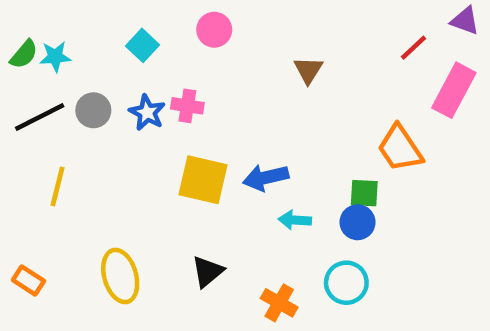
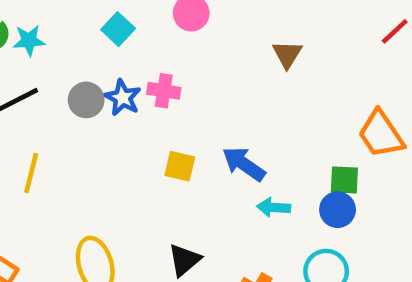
gray circle: (93, 110) -> (86, 100), moved
blue arrow: (266, 177) -> (244, 164), turned 48
yellow square: (203, 180) -> (180, 166), size x0.6

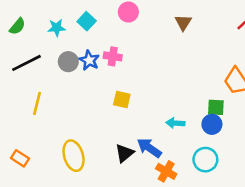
cyan star: (29, 41) -> (57, 28), moved
brown triangle: (287, 54) -> (183, 22), moved
blue arrow: (244, 164) -> (149, 148), moved

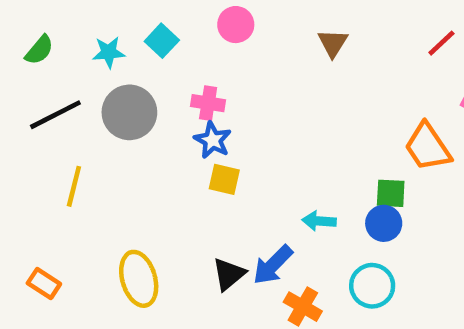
blue star: (89, 60) -> (213, 140), moved
gray circle: (68, 62) -> (129, 112), size x1.5
blue arrow: (149, 148) -> (273, 265), turned -80

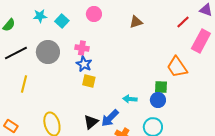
brown triangle: (333, 43) -> (136, 22), turned 40
cyan star: (109, 52) -> (40, 16), moved

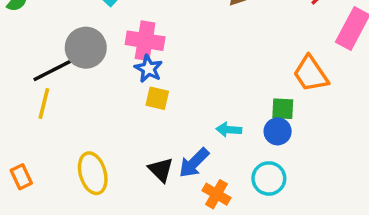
pink cross: (82, 48) -> (145, 41), size x1.5
black line: (16, 53) -> (53, 70), moved
black triangle: (91, 122) -> (161, 170), turned -35
orange rectangle: (11, 126) -> (21, 177), turned 32

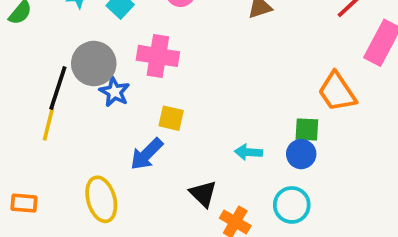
blue star: (149, 69) -> (114, 92), moved
black line: (53, 70) -> (58, 88), turned -45
blue arrow: (194, 163) -> (147, 154), moved
black triangle: (161, 170) -> (203, 194), moved
orange rectangle: (21, 177) -> (24, 203), turned -60

